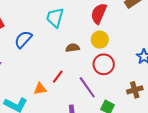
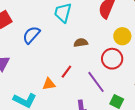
yellow circle: (100, 40) -> (122, 36), moved

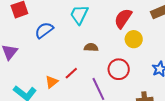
yellow circle: (122, 36) -> (134, 39), moved
orange triangle: (49, 84) -> (52, 82), turned -40

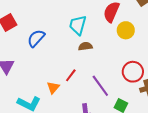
cyan trapezoid: (79, 15) -> (78, 25), moved
red circle: (119, 69) -> (133, 72), moved

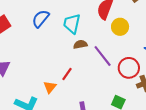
blue semicircle: (36, 38) -> (41, 19), moved
purple line: (100, 86) -> (103, 56), moved

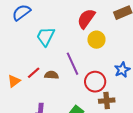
cyan trapezoid: (72, 24) -> (46, 36), moved
brown semicircle: (80, 44) -> (52, 75), moved

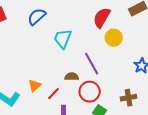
red line: (34, 73) -> (54, 94), moved
red circle: (95, 82) -> (90, 92), moved

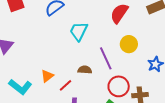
yellow circle: (114, 38) -> (129, 44), moved
red circle: (90, 92) -> (119, 86), moved

